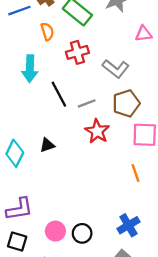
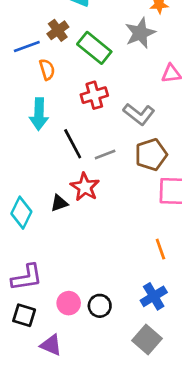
orange semicircle: (47, 32) -> (47, 69), moved
red star: (97, 131) -> (85, 187), moved
orange line: (135, 173) -> (160, 249), moved

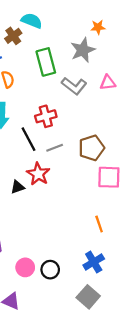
brown cross: (58, 30) -> (13, 36), moved
green rectangle: (94, 48) -> (46, 62), turned 36
red cross: (94, 95) -> (46, 116), moved
gray L-shape: (139, 114) -> (74, 86), moved

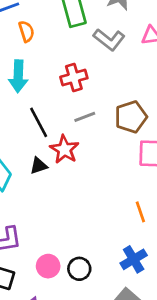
black line: (28, 139) -> (39, 122), moved

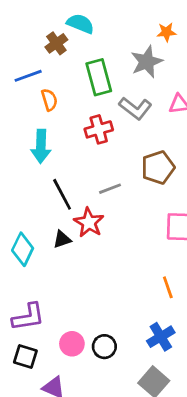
red cross: (74, 78) -> (99, 129), moved
brown pentagon: (131, 117) -> (158, 167), moved

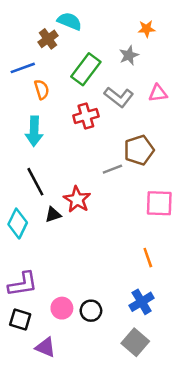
gray star: (147, 62) -> (129, 55), size x0.7
green rectangle: (99, 77) -> (86, 69), turned 52
gray line: (110, 189) -> (112, 169), moved
black line: (62, 194) -> (35, 182), moved

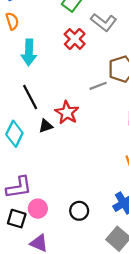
orange semicircle: (42, 89) -> (12, 21), moved
red cross: (86, 116) -> (75, 39), turned -30
pink circle: (62, 308) -> (38, 209), moved

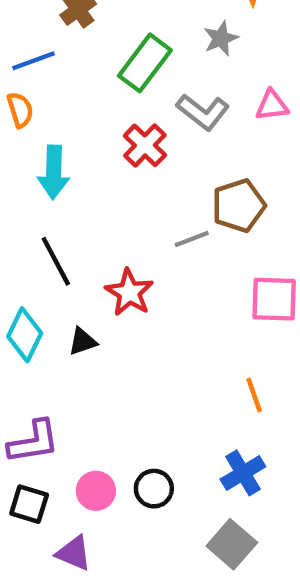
black triangle: (46, 126) -> (83, 342), moved
pink circle: (38, 209) -> (96, 491), moved

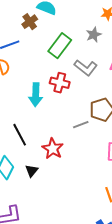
red cross: (145, 145) -> (60, 83), turned -30
cyan arrow: (54, 172) -> (36, 95), moved
black triangle: (83, 342) -> (32, 171), turned -32

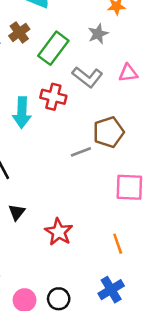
brown cross: (30, 22) -> (19, 32), moved
red star: (53, 149) -> (59, 232), moved

